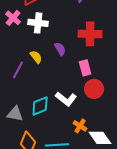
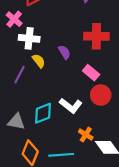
white cross: (38, 23) -> (29, 38), moved
pink rectangle: (85, 68) -> (91, 73), turned -35

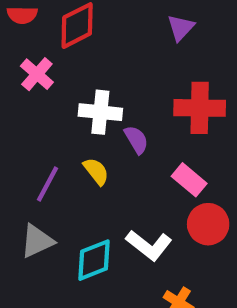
white cross: (29, 38) -> (100, 112), moved
yellow semicircle: (39, 61) -> (96, 171), moved
gray triangle: (16, 122) -> (37, 241), moved, turned -36

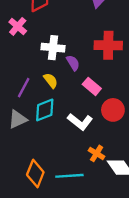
pink rectangle: (189, 180) -> (92, 86), moved
cyan diamond: (94, 260) -> (45, 110), moved

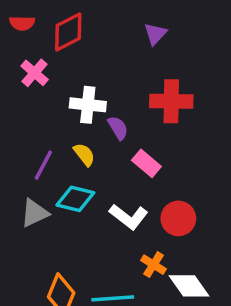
cyan diamond: (45, 110) -> (75, 199), turned 35
red circle: (113, 110) -> (178, 218), moved

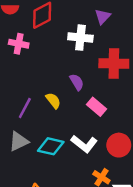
pink cross: (35, 73) -> (19, 44), turned -30
white cross: (88, 105) -> (80, 38), moved
cyan diamond: (75, 199) -> (51, 146), moved

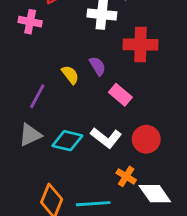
yellow semicircle: (53, 101) -> (70, 75), moved

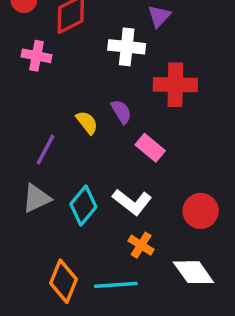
red circle: (146, 139) -> (201, 211), moved
cyan diamond: (67, 141) -> (83, 205), turned -64
orange cross: (126, 176) -> (141, 245), moved

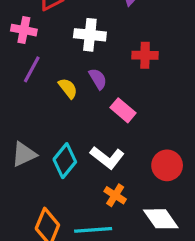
white cross: (127, 47) -> (90, 35), moved
red cross: (175, 85) -> (145, 55), size x0.7
purple line: (46, 150) -> (32, 69), moved

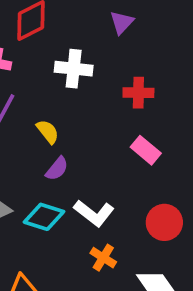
purple semicircle: (98, 79) -> (57, 169), moved, turned 70
pink rectangle: (123, 110) -> (146, 150), moved
cyan diamond: (65, 161) -> (44, 217), turned 68

